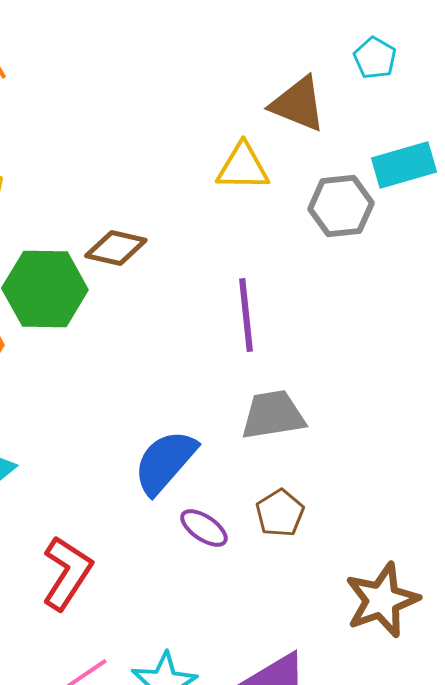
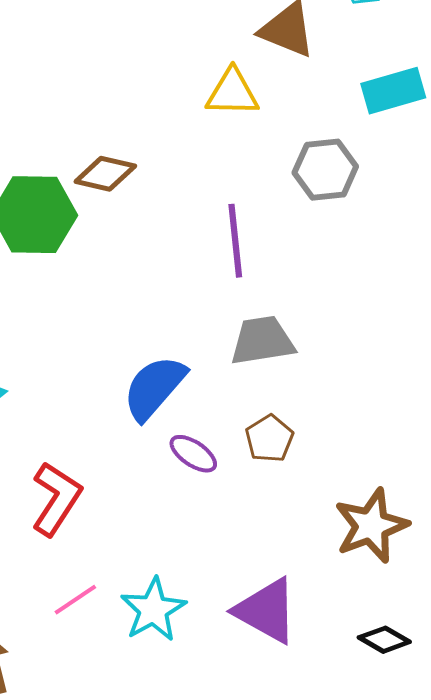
gray hexagon: (341, 206) -> (325, 170), moved

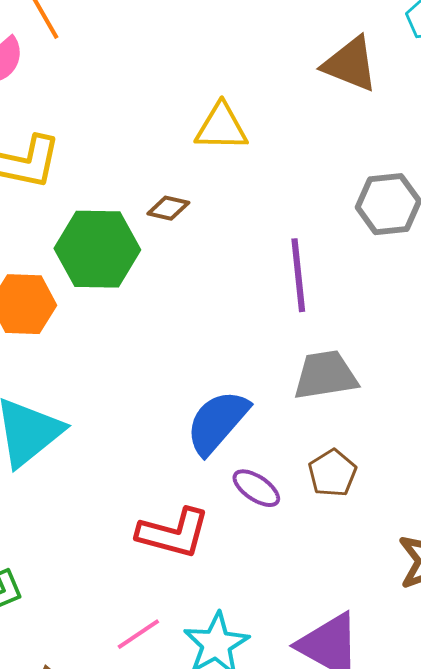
yellow triangle: (232, 93) -> (221, 127), moved
brown diamond: (105, 174) -> (168, 208), size x0.7
red L-shape: (56, 499) -> (173, 533), moved, turned 72

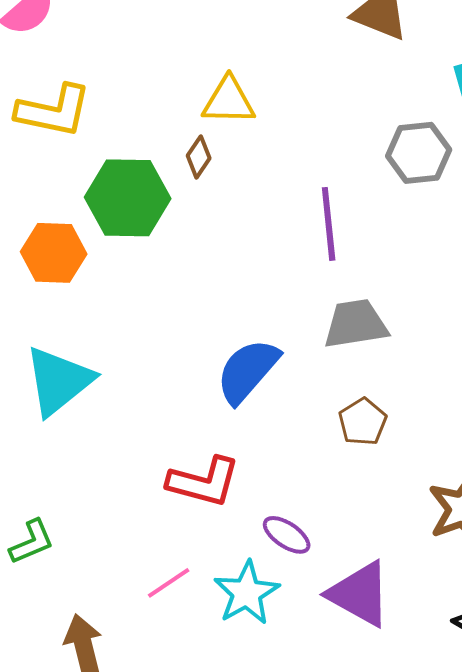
yellow triangle: (221, 127) -> (229, 101), moved
brown diamond: (168, 208) -> (199, 157), turned -69
purple ellipse: (256, 488) -> (287, 535), moved

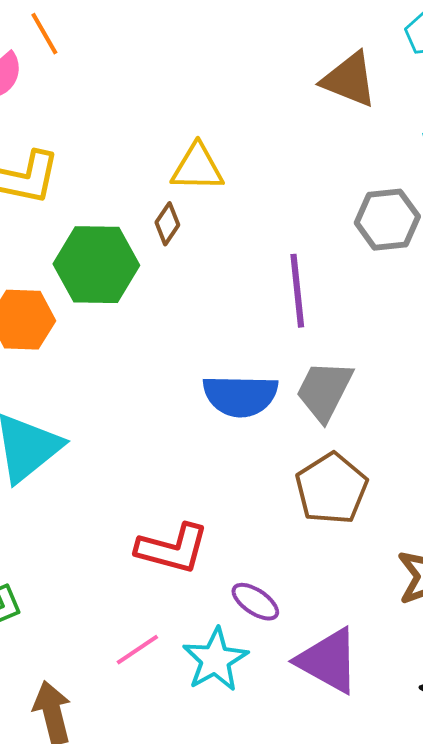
gray trapezoid: (356, 324) -> (324, 391), turned -54
blue semicircle: (248, 371) -> (240, 396), moved, turned -130
brown pentagon: (363, 422) -> (331, 489), size x1.5

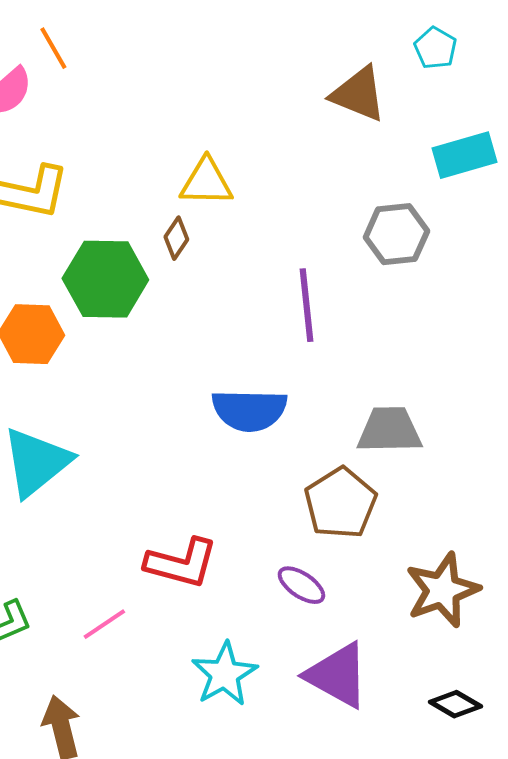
gray trapezoid: (324, 391) -> (389, 430), moved, turned 62
purple ellipse: (255, 602) -> (301, 585), moved
pink line: (137, 650) -> (104, 624), moved

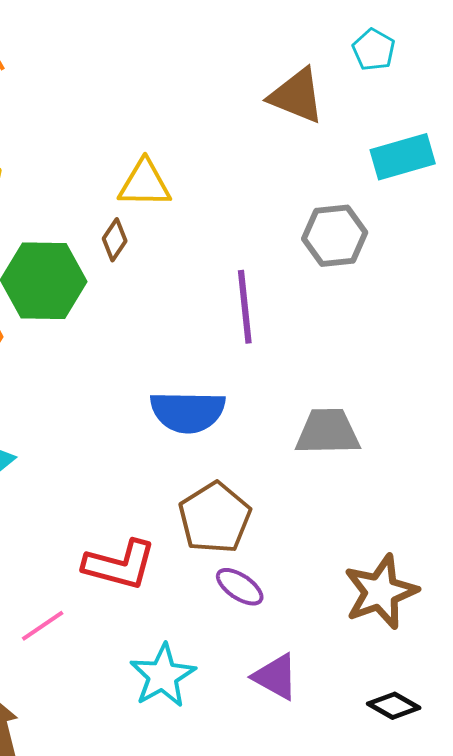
brown pentagon: (340, 503) -> (215, 518), moved
purple triangle: (337, 675) -> (276, 677), size x0.7

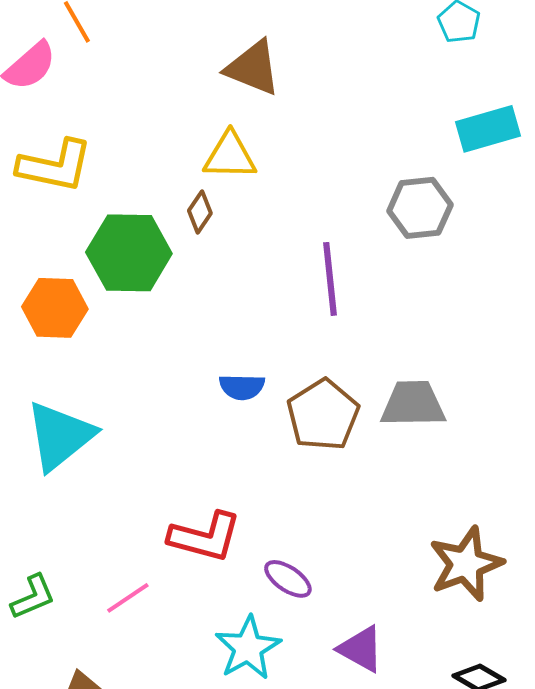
brown triangle: (297, 96) -> (253, 68), moved
blue semicircle: (188, 412) -> (242, 387), moved, size x0.6
brown pentagon: (215, 518) -> (323, 415), moved
purple ellipse: (240, 587) -> (288, 579), moved

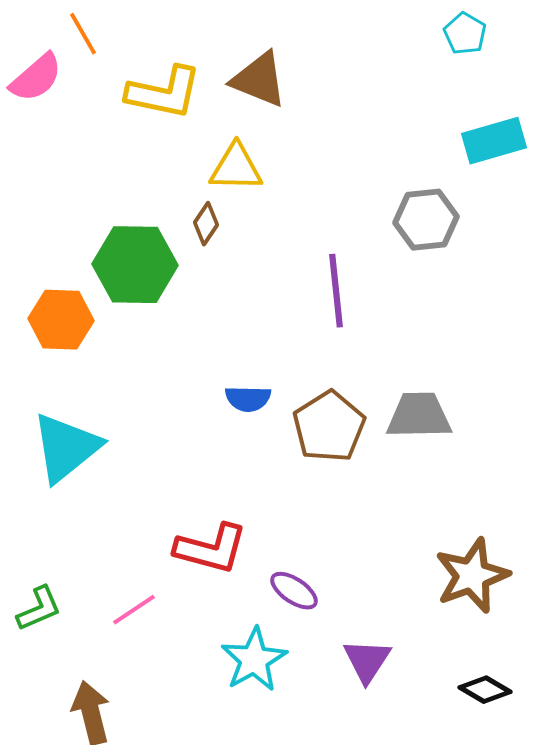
yellow L-shape: (55, 166) -> (164, 93), moved
purple triangle: (361, 649) -> (367, 661), turned 34

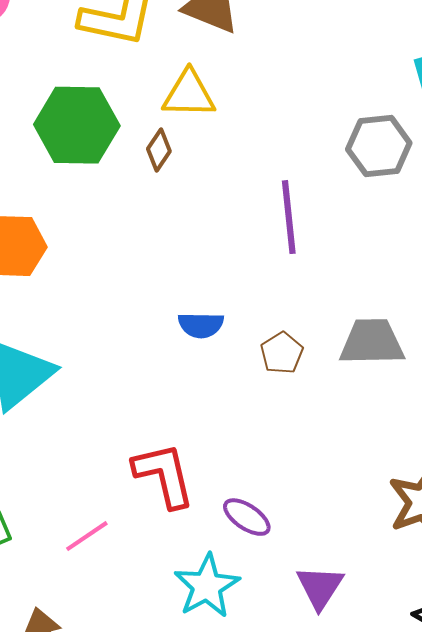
green hexagon: (135, 265) -> (77, 125), moved
brown pentagon: (329, 427) -> (282, 353), size x0.6
red L-shape: (211, 549) -> (164, 475), turned -118

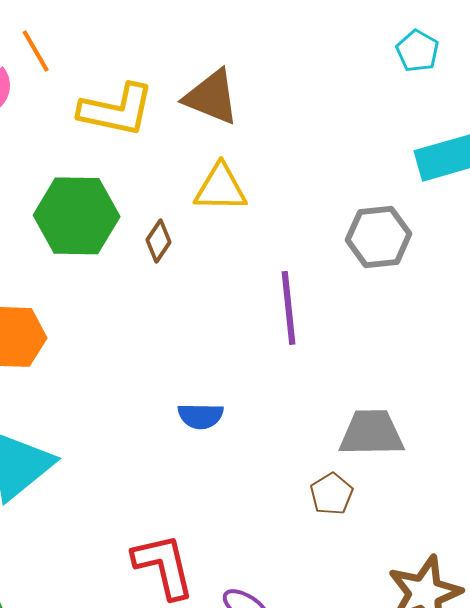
yellow triangle: (189, 94) -> (221, 188), moved
brown pentagon: (282, 353) -> (332, 494), moved

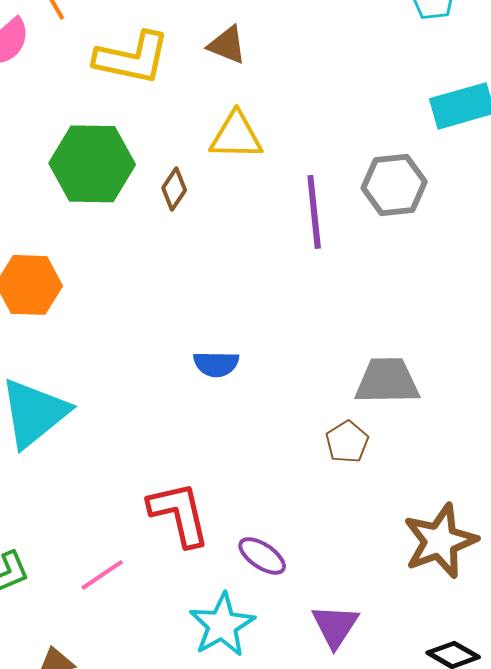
brown triangle: (212, 97) -> (227, 45), size x0.7
purple line: (289, 308) -> (314, 212), moved

